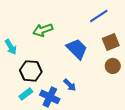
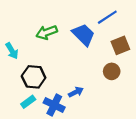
blue trapezoid: (77, 49) -> (83, 35), moved
brown circle: (113, 66) -> (112, 71), moved
blue arrow: (70, 85) -> (76, 92), turned -72

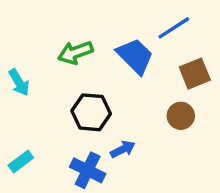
black hexagon: (34, 77) -> (91, 112), moved
cyan rectangle: (28, 102) -> (21, 162), moved

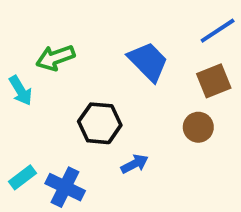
blue line: (174, 28) -> (218, 31), moved
green arrow: (75, 53) -> (55, 58), moved
blue cross: (88, 170) -> (65, 187), moved

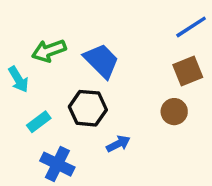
blue trapezoid: (148, 62) -> (101, 61), moved
cyan rectangle: (23, 177) -> (39, 122), moved

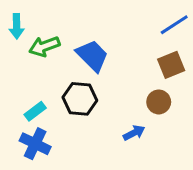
cyan arrow: (18, 79) -> (17, 26), moved, turned 30
blue arrow: (118, 144) -> (134, 133), moved
blue cross: (57, 164) -> (35, 144), moved

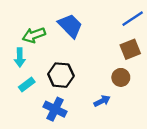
cyan arrow: (17, 26) -> (20, 57), moved
blue trapezoid: (92, 56) -> (70, 26), moved
blue cross: (35, 144) -> (55, 109), moved

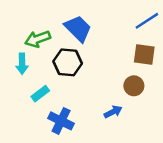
brown square: (130, 49) -> (144, 55), turned 30
black hexagon: (61, 75) -> (68, 62), moved
cyan rectangle: (27, 84) -> (40, 94), moved

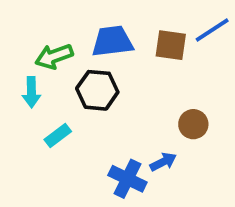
blue trapezoid: (78, 29) -> (112, 41), turned -52
brown square: (144, 55) -> (171, 45), moved
blue cross: (61, 121) -> (127, 179), moved

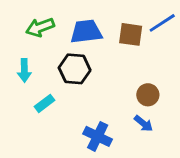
green arrow: (54, 56) -> (40, 27), moved
blue arrow: (163, 162) -> (144, 124), moved, turned 66

